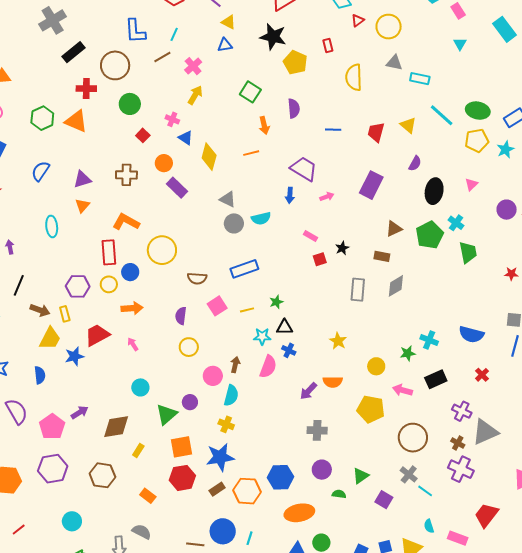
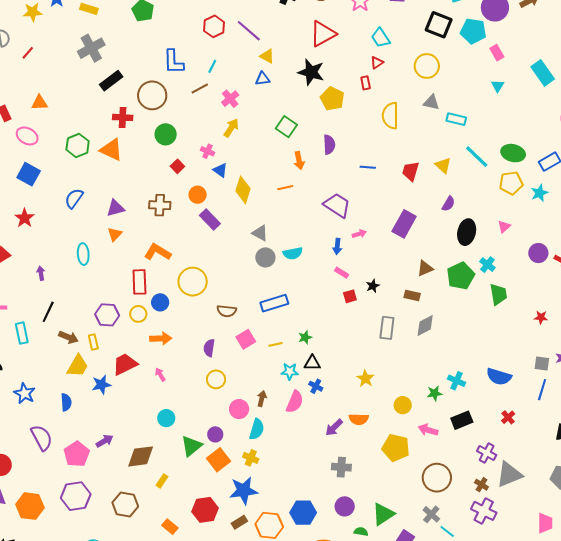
red triangle: (358, 20) -> (377, 63), moved
blue arrow: (290, 195) -> (337, 246), moved
orange square: (181, 447) -> (219, 460), moved, turned -30
green triangle: (361, 476) -> (383, 514), size x1.4

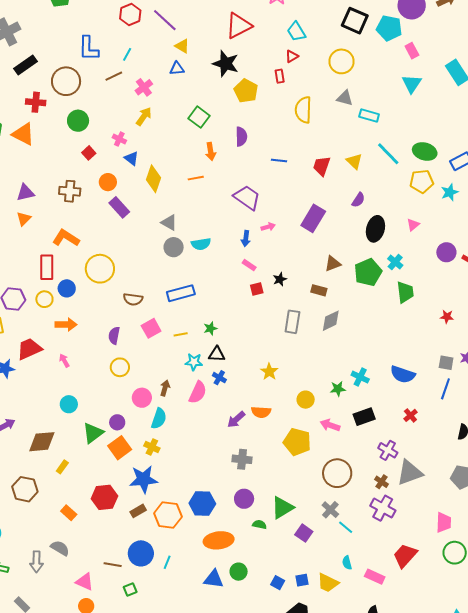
cyan triangle: (498, 86) -> (412, 84), size x1.5

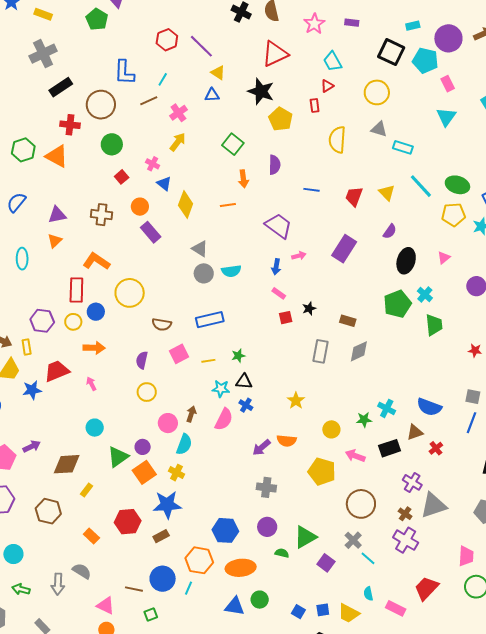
brown triangle: (333, 264) -> (415, 432), moved
orange hexagon: (168, 515) -> (199, 560), moved

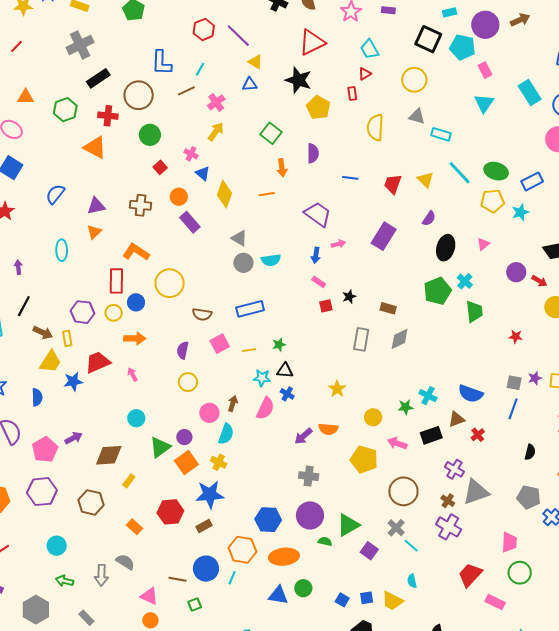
green hexagon: (23, 150) -> (65, 110), moved
purple circle: (267, 527) -> (310, 515), size x1.4
pink rectangle: (396, 608) -> (495, 602), moved

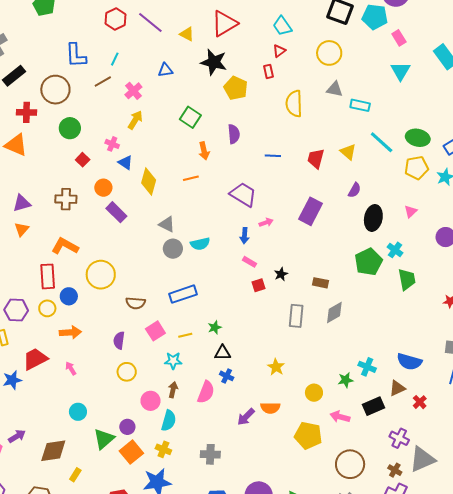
yellow triangle: (255, 62) -> (187, 34), moved
cyan star: (262, 378) -> (173, 361), moved
gray cross: (309, 476) -> (210, 454), moved

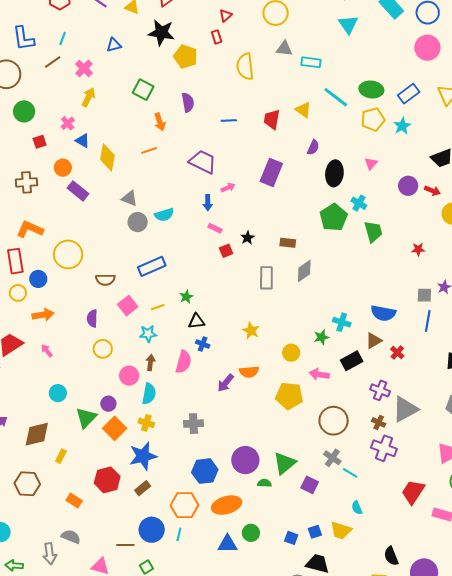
pink cross: (112, 144) -> (68, 123), turned 32
red square: (83, 160) -> (40, 142), turned 32

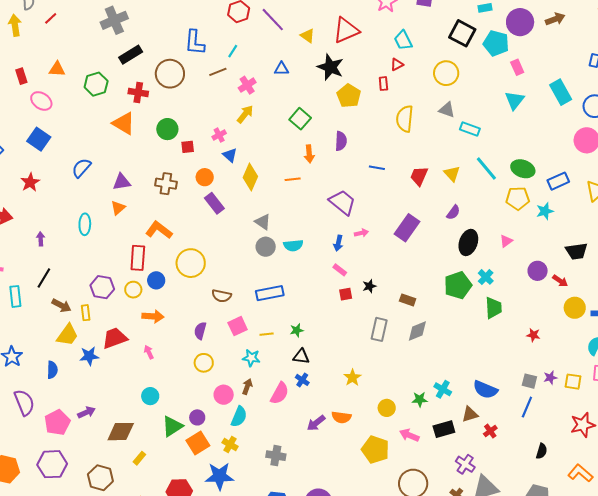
green circle: (24, 111) -> (167, 129), moved

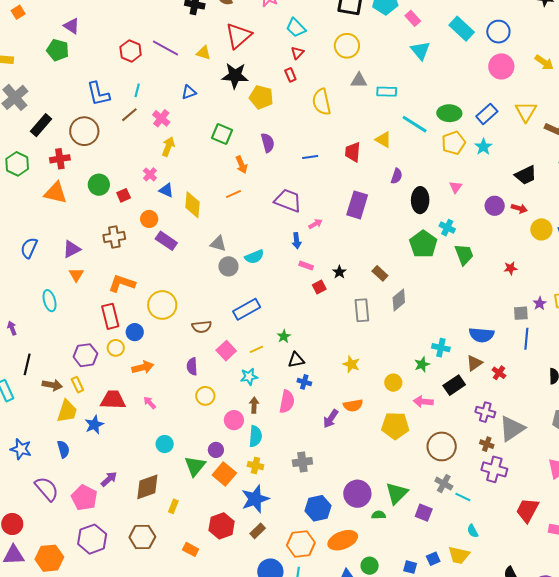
brown rectangle: (408, 300) -> (380, 273), turned 42
red trapezoid: (115, 338) -> (113, 400), turned 40

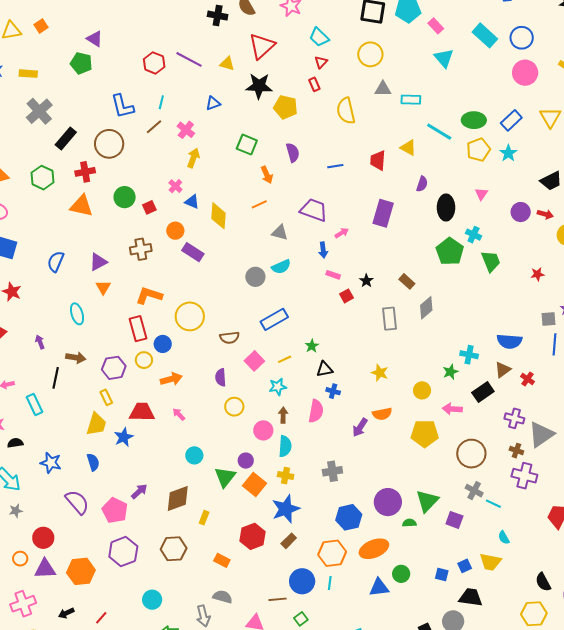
gray triangle: (218, 244) -> (280, 232), moved
brown arrow: (52, 385) -> (76, 358), moved

